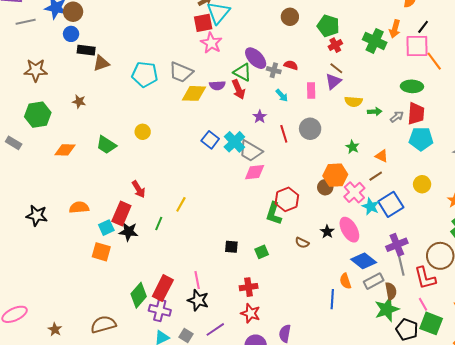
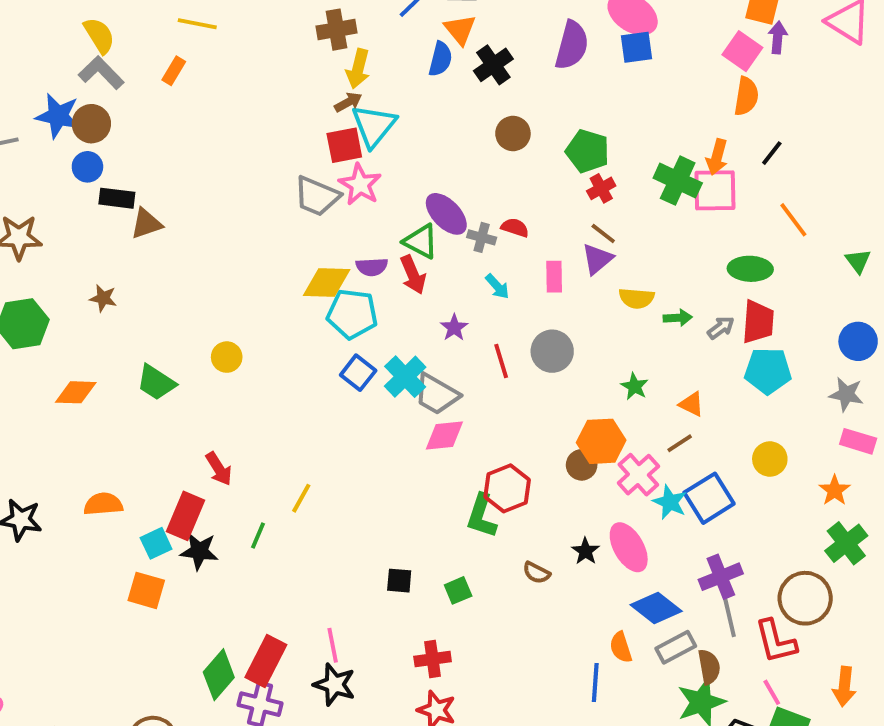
pink square: (417, 46) -> (715, 190), moved
gray trapezoid: (181, 72) -> (317, 196), moved
cyan pentagon: (145, 74) -> (352, 314), moved

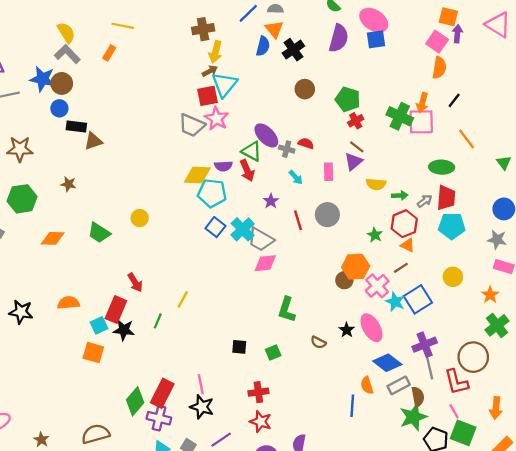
red hexagon: (507, 488) -> (404, 224), moved

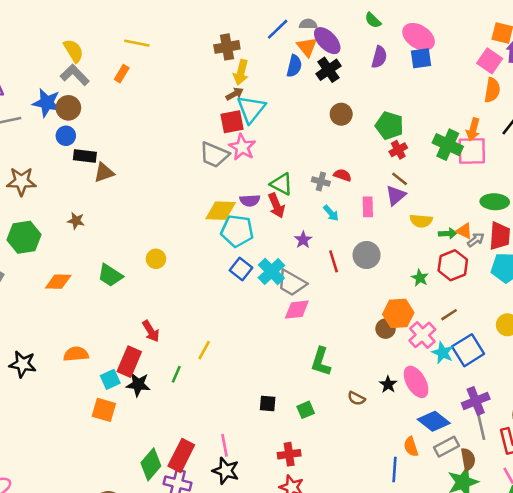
purple semicircle: (339, 38) -> (379, 57), size x0.7
purple ellipse: (266, 135) -> (327, 41), moved
orange triangle: (408, 245) -> (464, 231), moved

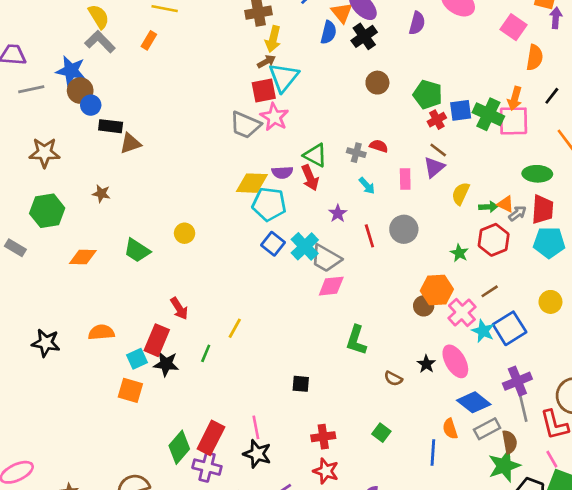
blue square: (421, 58) -> (461, 110), moved
pink square: (490, 61) -> (513, 27), moved
brown circle: (68, 108) -> (80, 91), moved
yellow semicircle: (421, 221) -> (461, 194), turned 110
green square: (306, 410) -> (381, 433), moved, turned -30

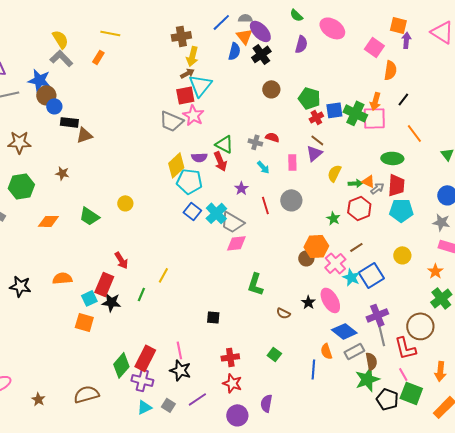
yellow diamond: (252, 183) -> (176, 165), turned -45

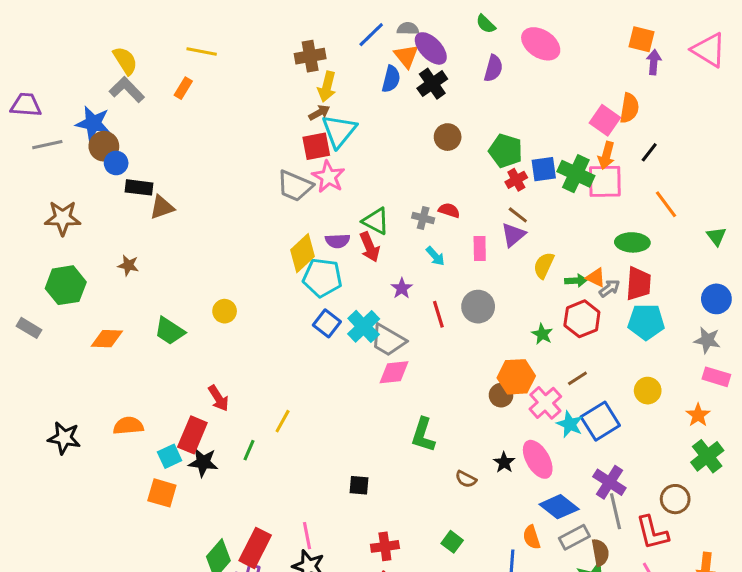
pink square: (374, 47) -> (605, 120), moved
purple cross: (377, 315) -> (609, 482), turned -35
brown circle: (420, 326) -> (675, 499), size x0.7

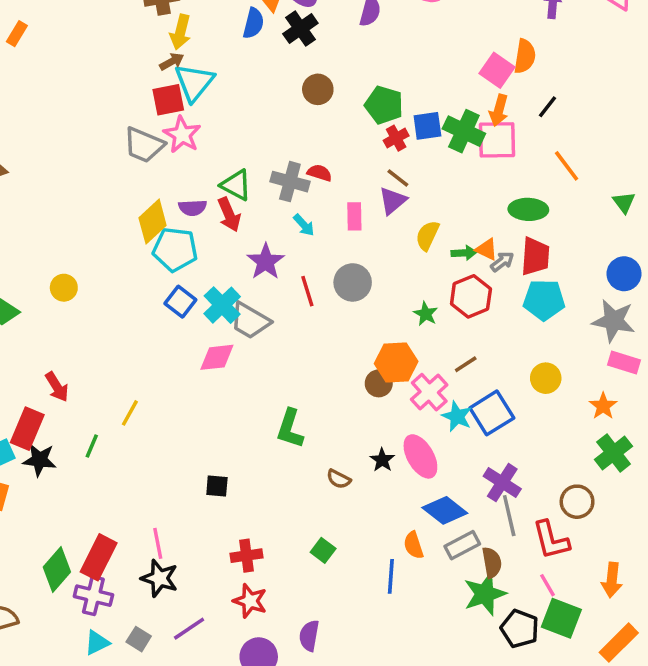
gray cross: (423, 218) -> (290, 182), size x1.5
purple star: (402, 288) -> (266, 262), size x1.5
gray star: (707, 340) -> (614, 321), size x1.4
pink diamond: (394, 372) -> (217, 357), moved

